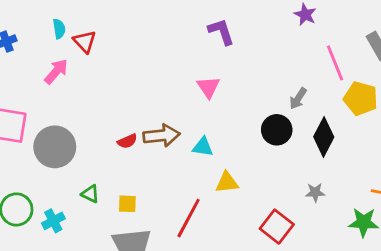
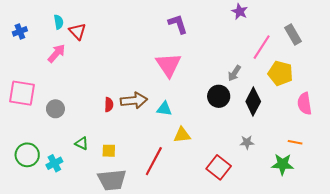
pink line: (335, 63) -> (262, 47), turned 55
pink triangle: (208, 87) -> (168, 65), size x1.5
red semicircle: (127, 141) -> (109, 105), turned -64
gray circle: (55, 147) -> (55, 109), size x0.6

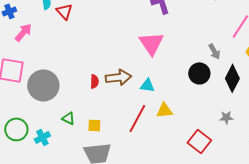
pink arrow: (56, 53) -> (23, 32), moved
gray arrow: (234, 73) -> (214, 51), turned -63
gray circle: (55, 109) -> (43, 85), size x1.8
red line: (154, 161) -> (137, 118), moved

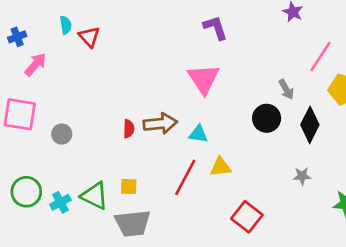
gray circle: (43, 85) -> (62, 134), size x0.5
green triangle: (68, 118) -> (95, 196), moved, size x1.6
red square: (199, 141) -> (247, 217), moved

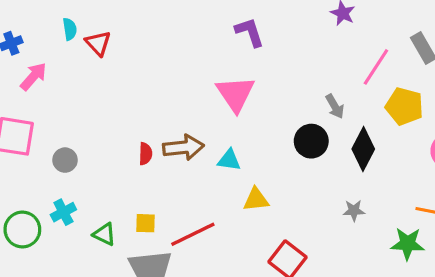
red line: (185, 177) -> (193, 234), moved, turned 36
green triangle: (95, 196) -> (104, 234), size x0.7
cyan cross: (60, 202) -> (63, 212), moved

